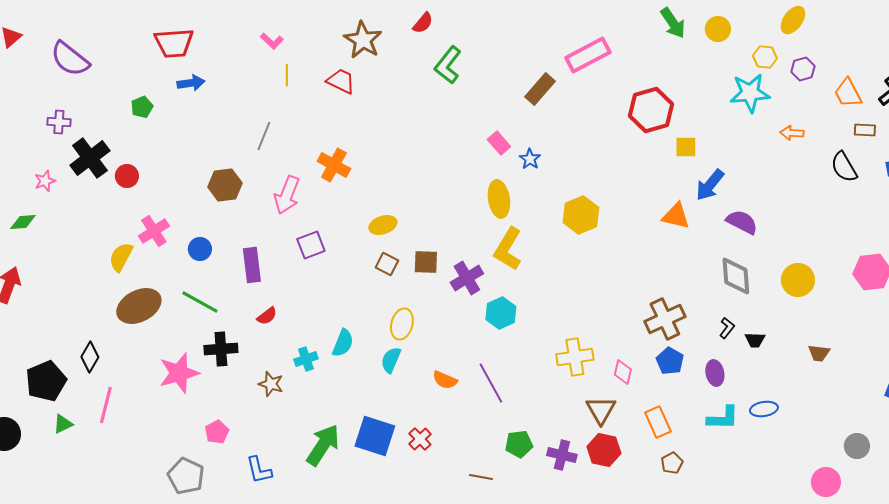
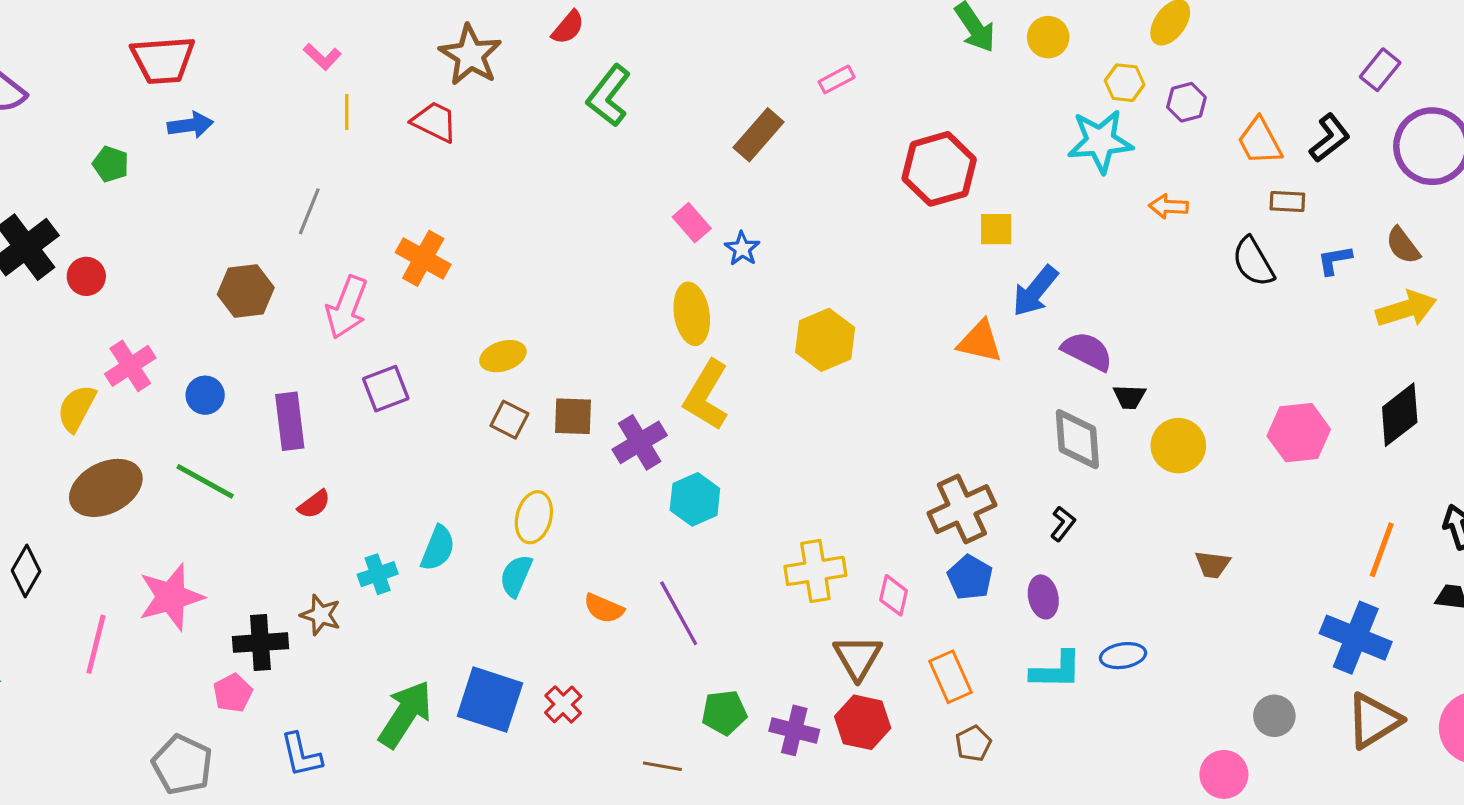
pink rectangle: (588, 55) -> (837, 79), size x0.5
green pentagon: (142, 107) -> (111, 164), turned -30
black trapezoid: (755, 340) -> (1130, 397), moved
black cross: (221, 349) -> (260, 643), moved
pink line: (106, 405) -> (96, 644), moved

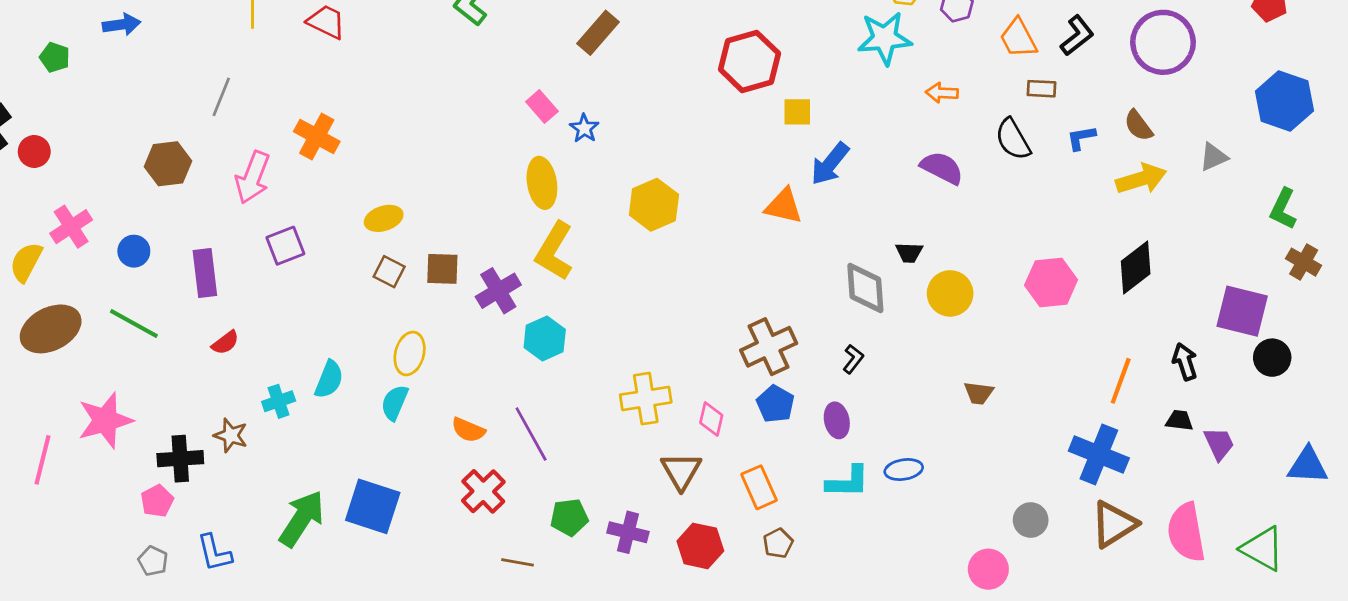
purple semicircle: (1087, 351) -> (942, 168), moved
red cross: (563, 704) -> (483, 491), moved, size x1.4
red hexagon: (863, 722) -> (700, 546), moved
gray pentagon: (182, 765) -> (153, 561), moved, size x0.6

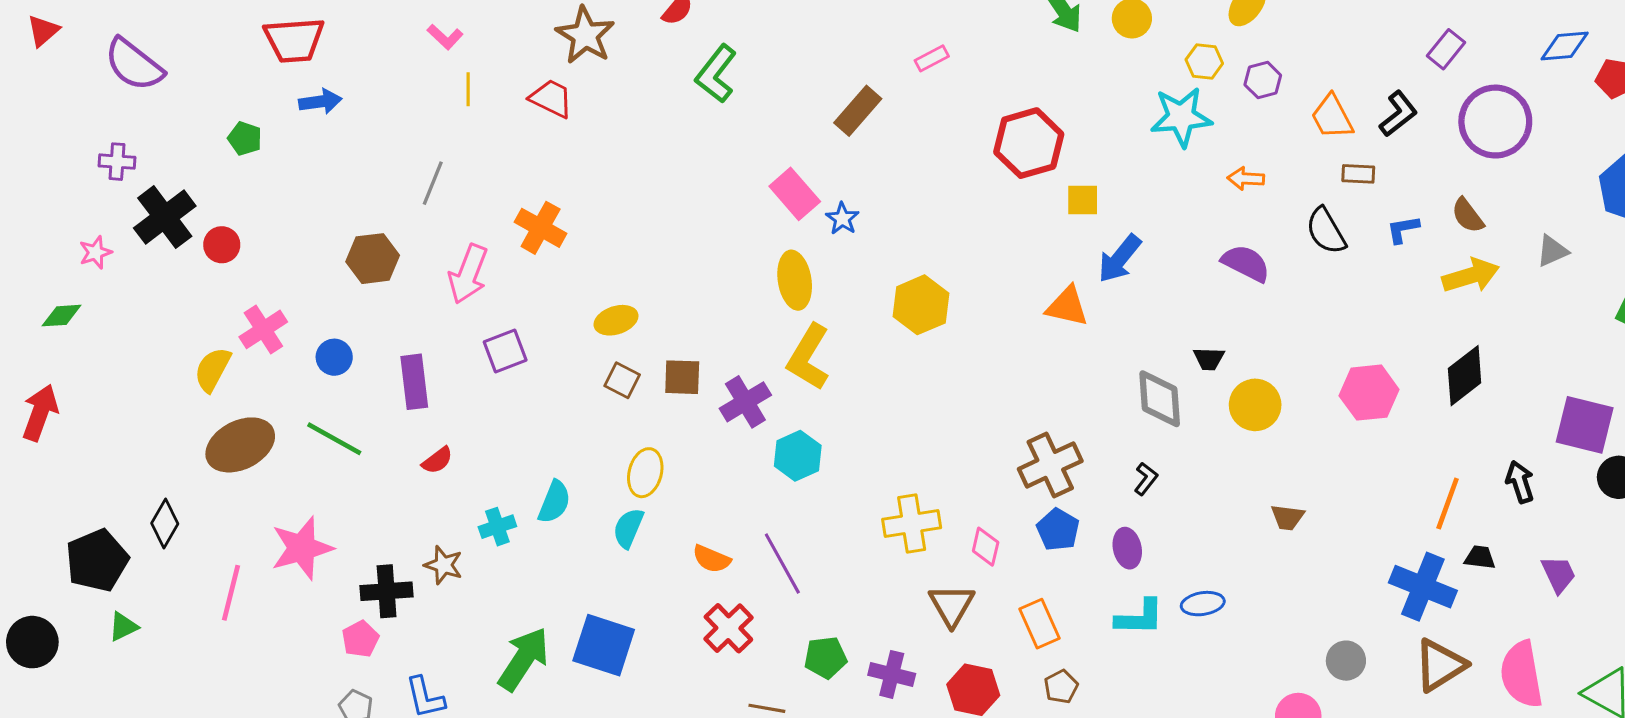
pink rectangle: (542, 106) -> (795, 194), size x1.4
black trapezoid: (1179, 420) -> (1480, 557), moved

